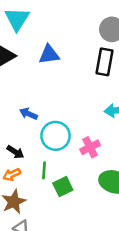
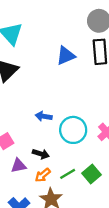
blue triangle: (49, 55) -> (66, 56), moved
green line: (44, 170) -> (68, 174), moved, turned 70

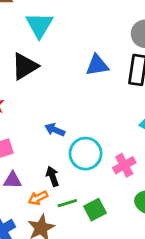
black arrow: (41, 154) -> (52, 176), moved, turned -140

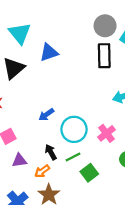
blue triangle: (97, 65) -> (49, 52), moved
blue arrow: (55, 130) -> (46, 115), turned -49
green line: (67, 203) -> (73, 157), moved

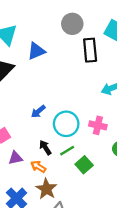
gray circle: (105, 26) -> (72, 24), moved
pink cross: (106, 133) -> (98, 125), turned -35
orange arrow: (42, 171) -> (38, 167), turned 72

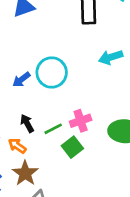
cyan circle: (66, 124) -> (52, 72), moved
pink cross: (98, 125) -> (81, 121), moved, turned -35

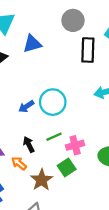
green line: (53, 129) -> (54, 137), moved
brown star: (25, 173) -> (42, 180), moved

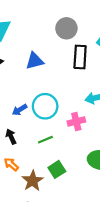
blue triangle: (32, 44) -> (35, 61), moved
black arrow: (29, 145) -> (11, 137), moved
pink cross: (75, 145) -> (76, 121), moved

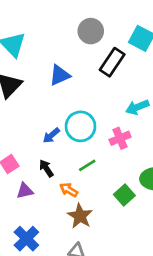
black rectangle: (80, 57) -> (112, 62), turned 40
orange arrow: (11, 164) -> (69, 190), moved
green square: (57, 169) -> (124, 195), moved

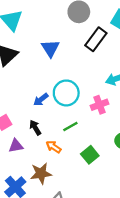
blue triangle: (60, 75) -> (50, 48), turned -42
green square: (124, 195) -> (90, 155), moved
brown star: (80, 216) -> (41, 173), moved, turned 30

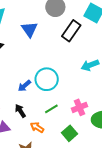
blue triangle: (50, 48) -> (30, 29), moved
pink cross: (99, 105) -> (80, 107), moved

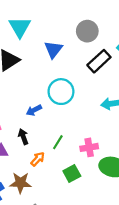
cyan circle: (47, 79) -> (61, 92), moved
green line: (51, 109) -> (58, 142), turned -40
orange arrow: (37, 127) -> (38, 159), turned 88

